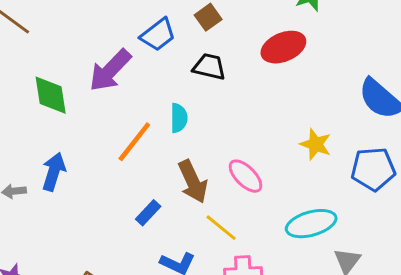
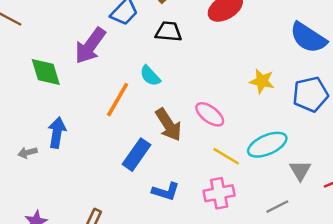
cyan semicircle: (179, 118) -> (150, 76), turned 145
blue rectangle: (148, 213) -> (137, 155), size x1.5
yellow line: (221, 228) -> (226, 156), moved

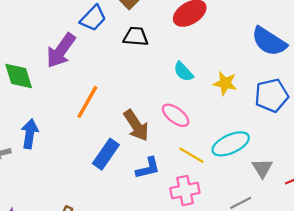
cyan semicircle: (150, 76) -> (183, 72), moved
blue L-shape: (166, 191) -> (148, 168), moved, turned -30

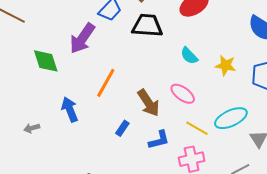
black trapezoid: (136, 37) -> (147, 26), size x1.4
blue arrow: (30, 134) -> (70, 109), moved, turned -30
blue rectangle: (106, 154) -> (122, 128), size x0.6

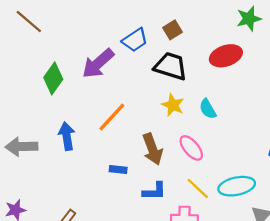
green diamond: (46, 61) -> (53, 78), turned 40
yellow star: (226, 65) -> (173, 105), moved
gray arrow: (32, 128) -> (21, 147), size x1.8
blue rectangle: (122, 128) -> (118, 170), turned 49

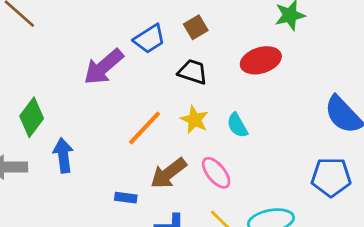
black trapezoid: (171, 66) -> (193, 72), size x0.7
green diamond: (53, 78) -> (32, 117), moved
orange line: (112, 117) -> (144, 128), moved
brown arrow: (152, 149) -> (168, 173), turned 72

